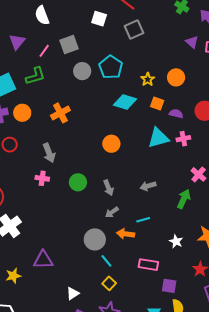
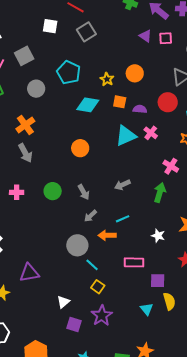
gray circle: (82, 71) -> (36, 89), moved
pink cross: (183, 139) -> (151, 133), turned -32
gray arrow: (49, 153) -> (25, 153), moved

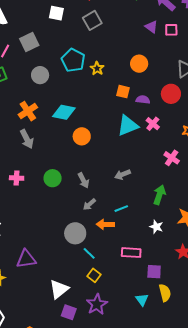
yellow star: (107, 79) -> (97, 68), moved
cyan diamond: (88, 105) -> (64, 112), moved
green arrow: (160, 193) -> (159, 195), moved
white triangle: (63, 302) -> (59, 289), size x1.5

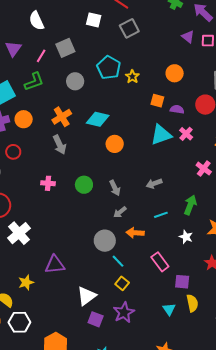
cyan line: (121, 209) -> (161, 215), moved
pink rectangle: (131, 253) -> (160, 262), turned 48

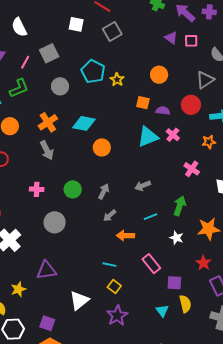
gray arrow: (115, 188) -> (104, 192), turned -126
gray circle: (105, 241) -> (55, 222), moved
cyan line: (118, 261) -> (109, 265), turned -32
purple square: (96, 319) -> (47, 323), moved

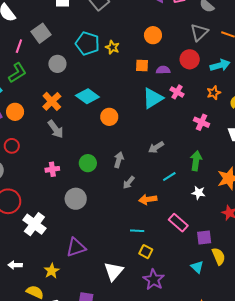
cyan diamond: (84, 123) -> (87, 96), turned 35

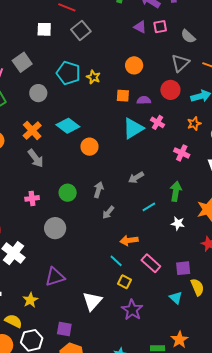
orange arrow: (148, 199) -> (129, 240), moved
pink rectangle: (178, 223) -> (151, 263), moved
cyan line: (137, 231) -> (116, 261), turned 40

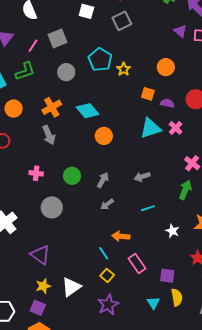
green arrow: (176, 191) -> (185, 190), moved
purple triangle: (55, 277) -> (40, 255), turned 40
yellow star: (30, 300) -> (43, 286), moved

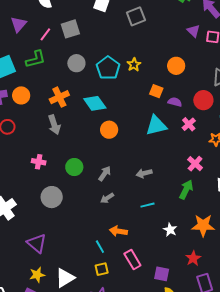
cyan pentagon: (100, 59) -> (108, 68), moved
pink cross: (176, 128) -> (189, 124), moved
yellow square: (107, 275) -> (102, 269), turned 32

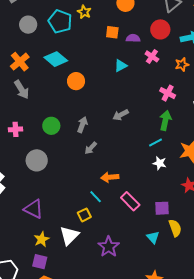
cyan triangle: (156, 126) -> (121, 66), size x0.6
cyan line: (147, 205) -> (155, 143), moved
yellow square: (102, 269) -> (84, 215), moved

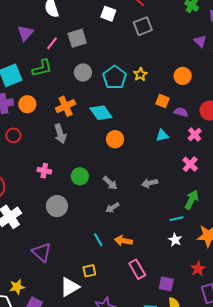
pink cross: (168, 93) -> (190, 164), moved
gray arrow: (82, 125) -> (110, 183), turned 98
cyan line: (96, 197) -> (98, 240), moved
yellow star: (42, 239) -> (17, 287), moved

